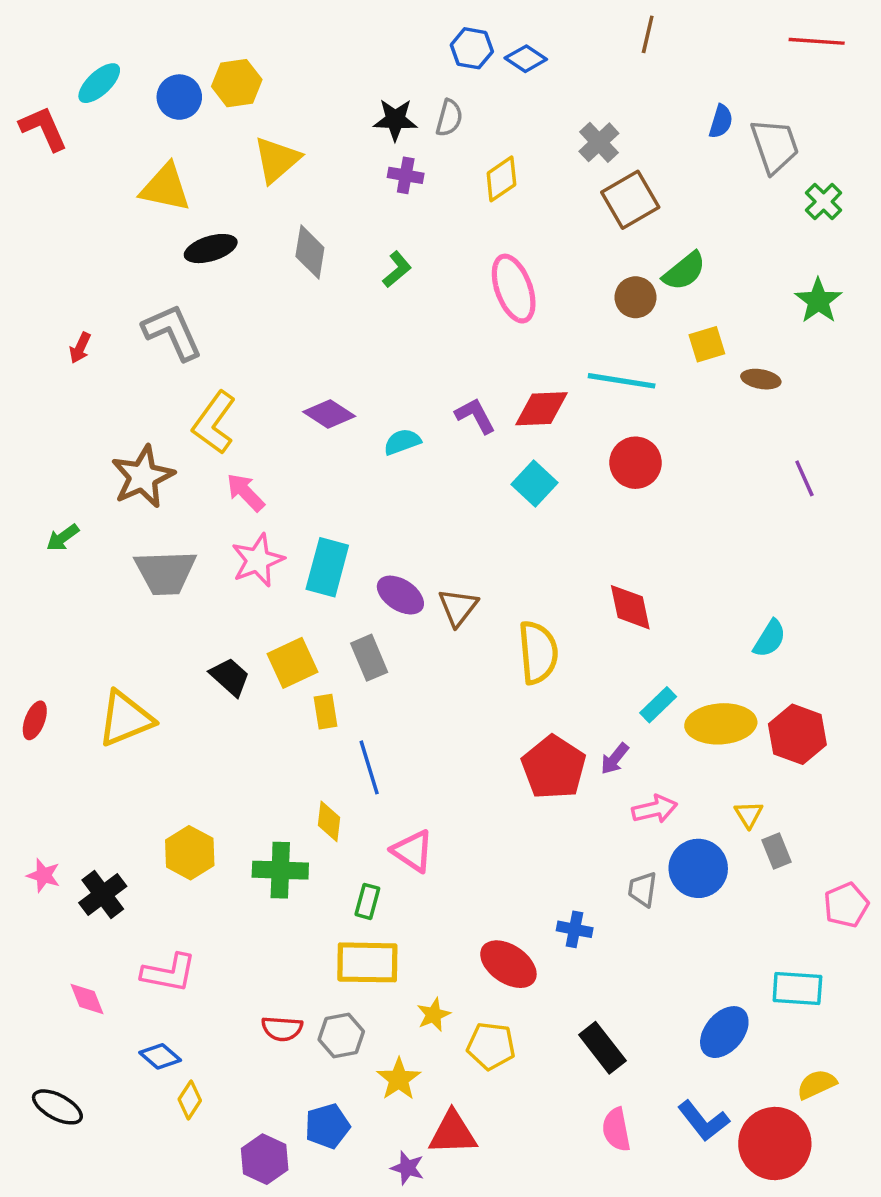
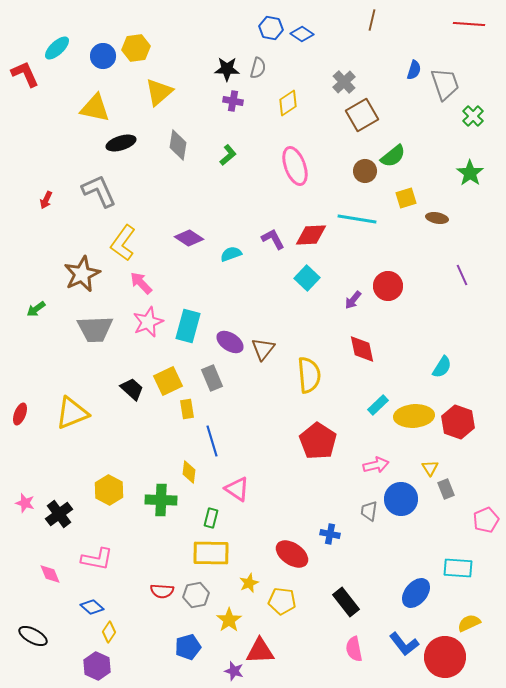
red circle: (636, 463) -> (388, 286), moved
purple arrow: (615, 759) -> (353, 300), moved
purple hexagon: (265, 1159) -> (97, 666), moved

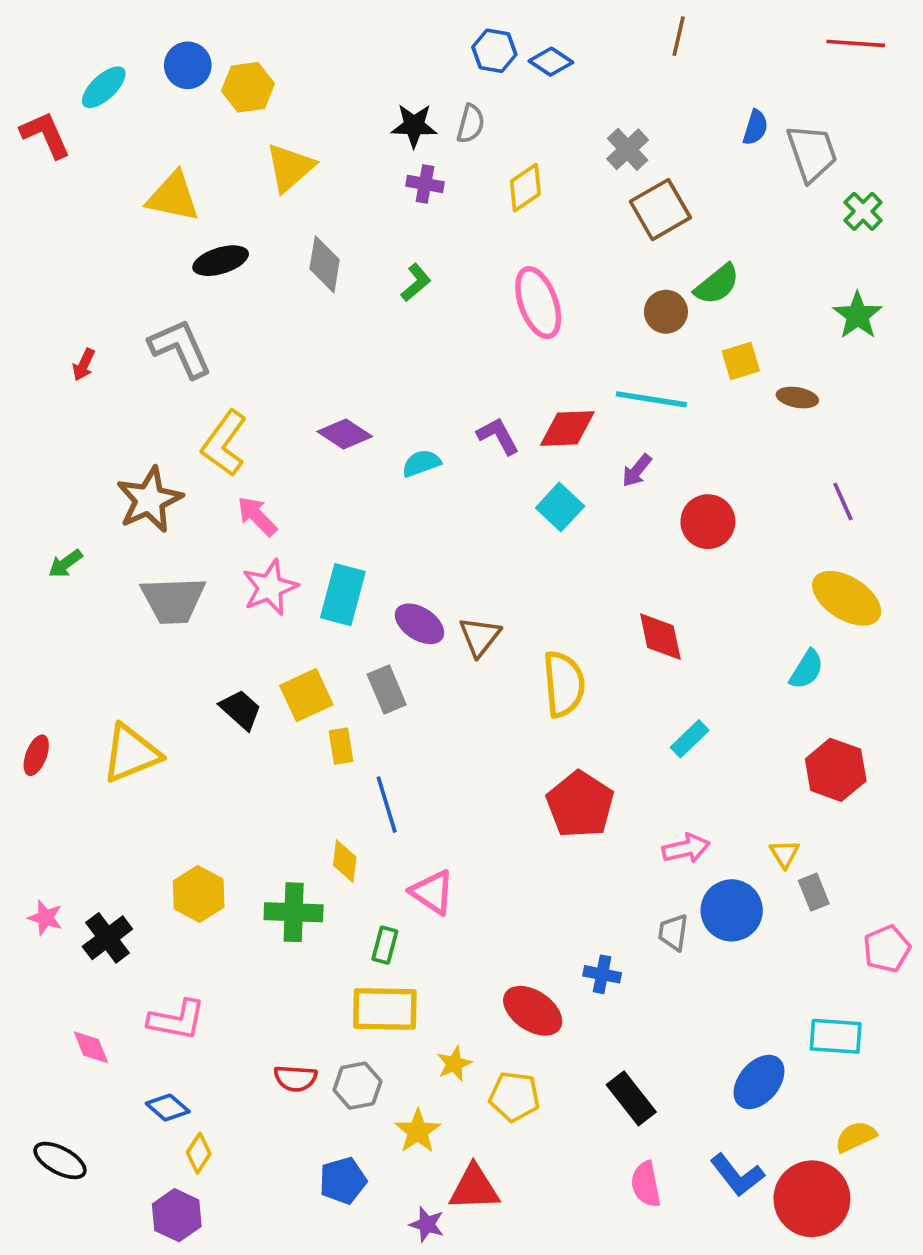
blue circle: (103, 56) -> (188, 65), moved
purple arrow: (353, 300) -> (637, 471), moved
yellow ellipse: (414, 416) -> (847, 598), moved, turned 36

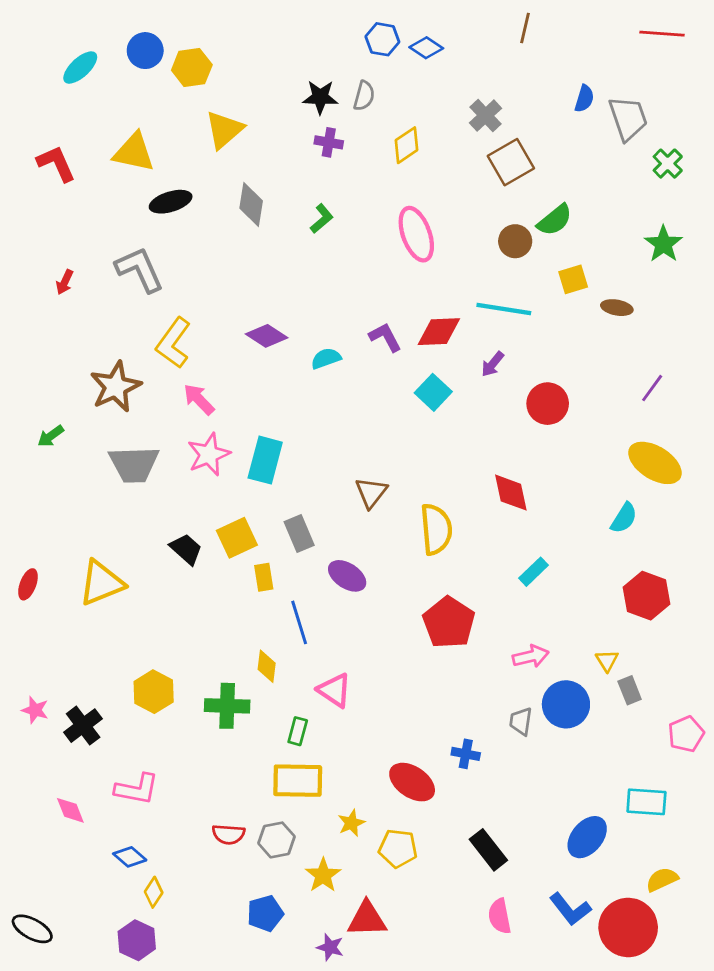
red L-shape: (45, 135) -> (56, 164), moved
purple line: (843, 502) -> (652, 388), turned 60
purple ellipse: (420, 624) -> (347, 576), moved
black ellipse: (60, 1160) -> (32, 929), moved

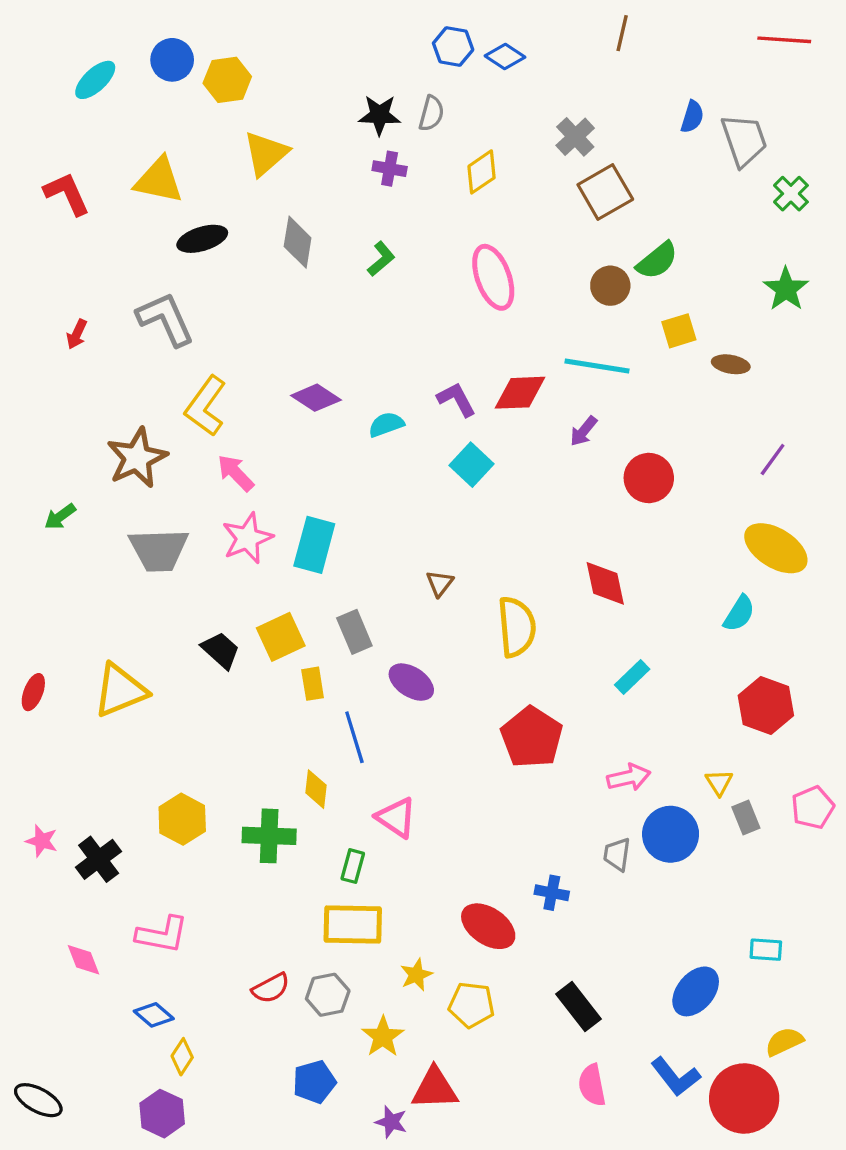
cyan square: (433, 392) -> (472, 465), moved
brown triangle: (371, 493) -> (440, 583), size x0.7
pink pentagon: (686, 734) -> (813, 807), moved
cyan rectangle: (646, 802) -> (766, 950), size x0.7
red semicircle: (228, 834) -> (271, 988), turned -32

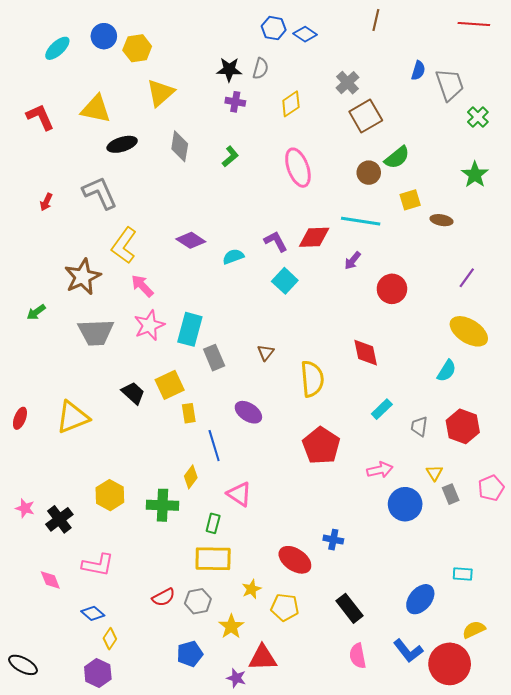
gray rectangle: (354, 632) -> (214, 358), moved
yellow diamond: (316, 789) -> (191, 477), turned 30
gray trapezoid: (617, 854) -> (419, 426), moved

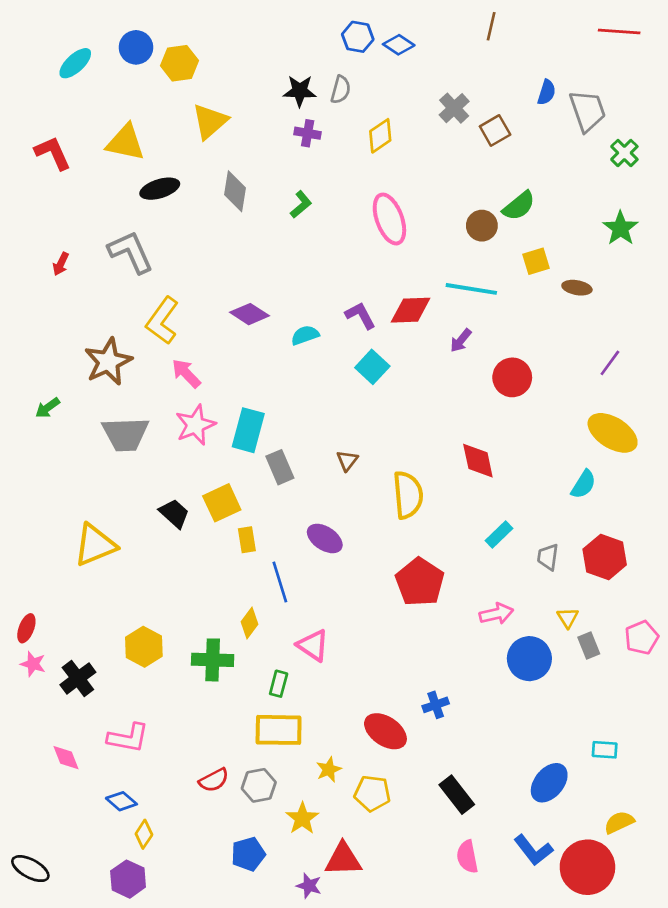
brown square: (366, 116) -> (495, 131), moved, size x0.7
red ellipse: (20, 418) -> (26, 628), moved
blue cross: (333, 540) -> (436, 705), turned -30

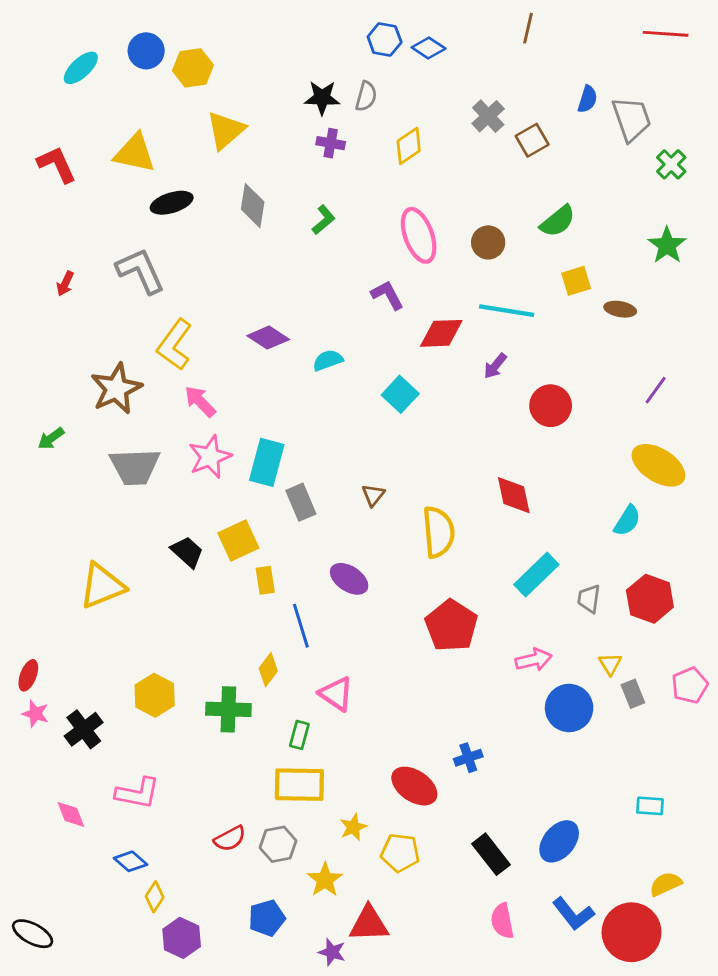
brown circle: (482, 226) -> (488, 242), moved
purple L-shape: (360, 315) -> (387, 295), moved
cyan rectangle: (499, 535) -> (536, 575), size x1.5
blue ellipse: (549, 783) -> (559, 841), moved
purple hexagon: (128, 879) -> (182, 938), moved

